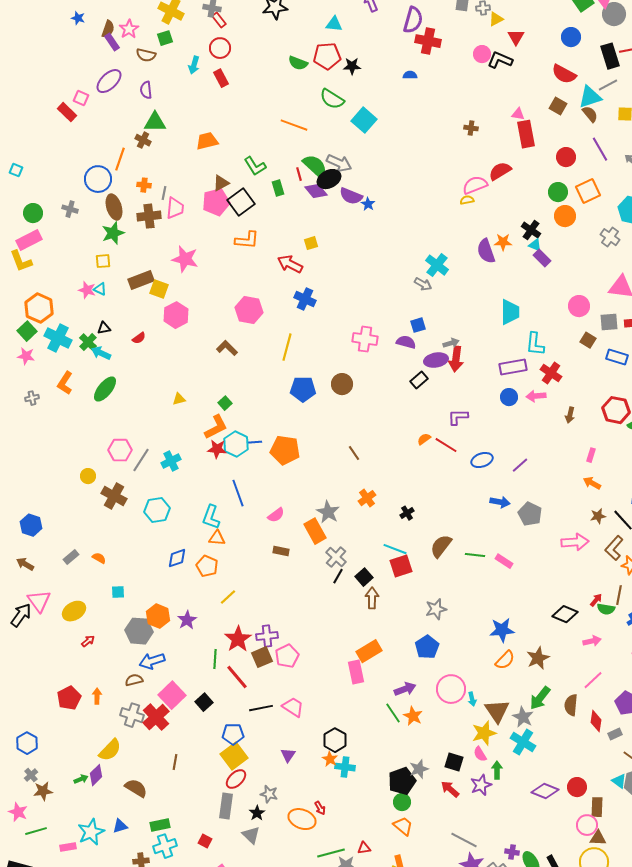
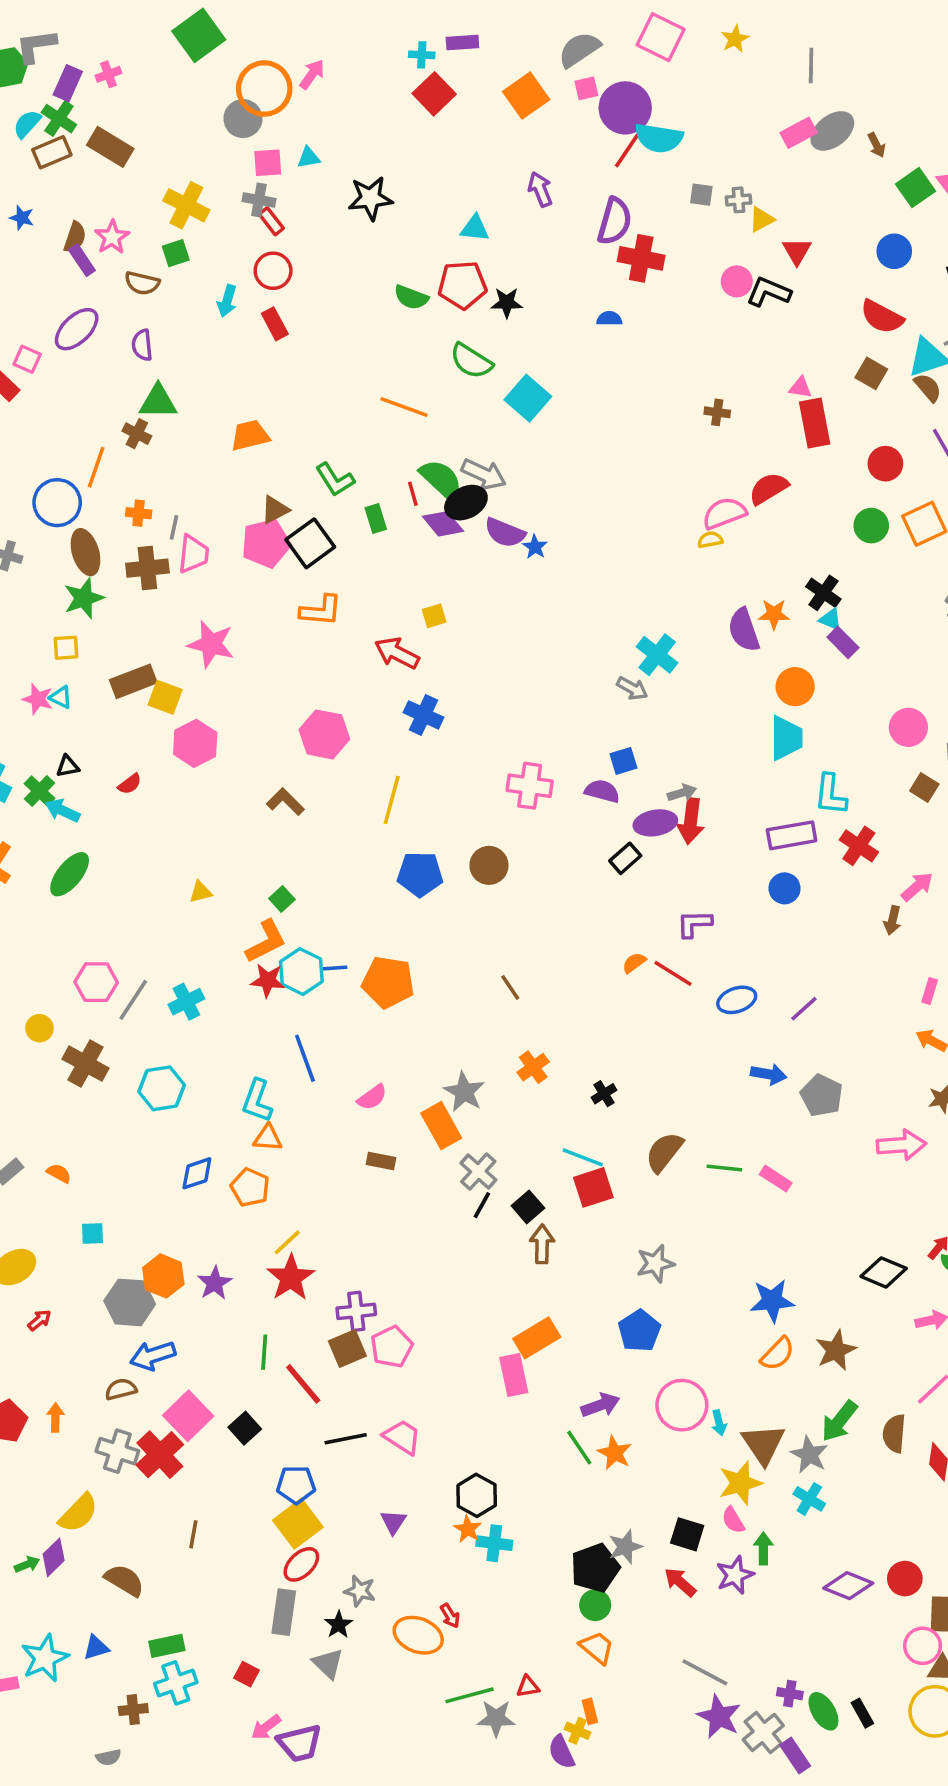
orange circle: (565, 216) -> (795, 687), moved
pink arrow: (536, 396) -> (917, 887), moved, turned 144
red star: (238, 639) -> (291, 1278), moved
cyan cross: (523, 742) -> (809, 1499), size x0.7

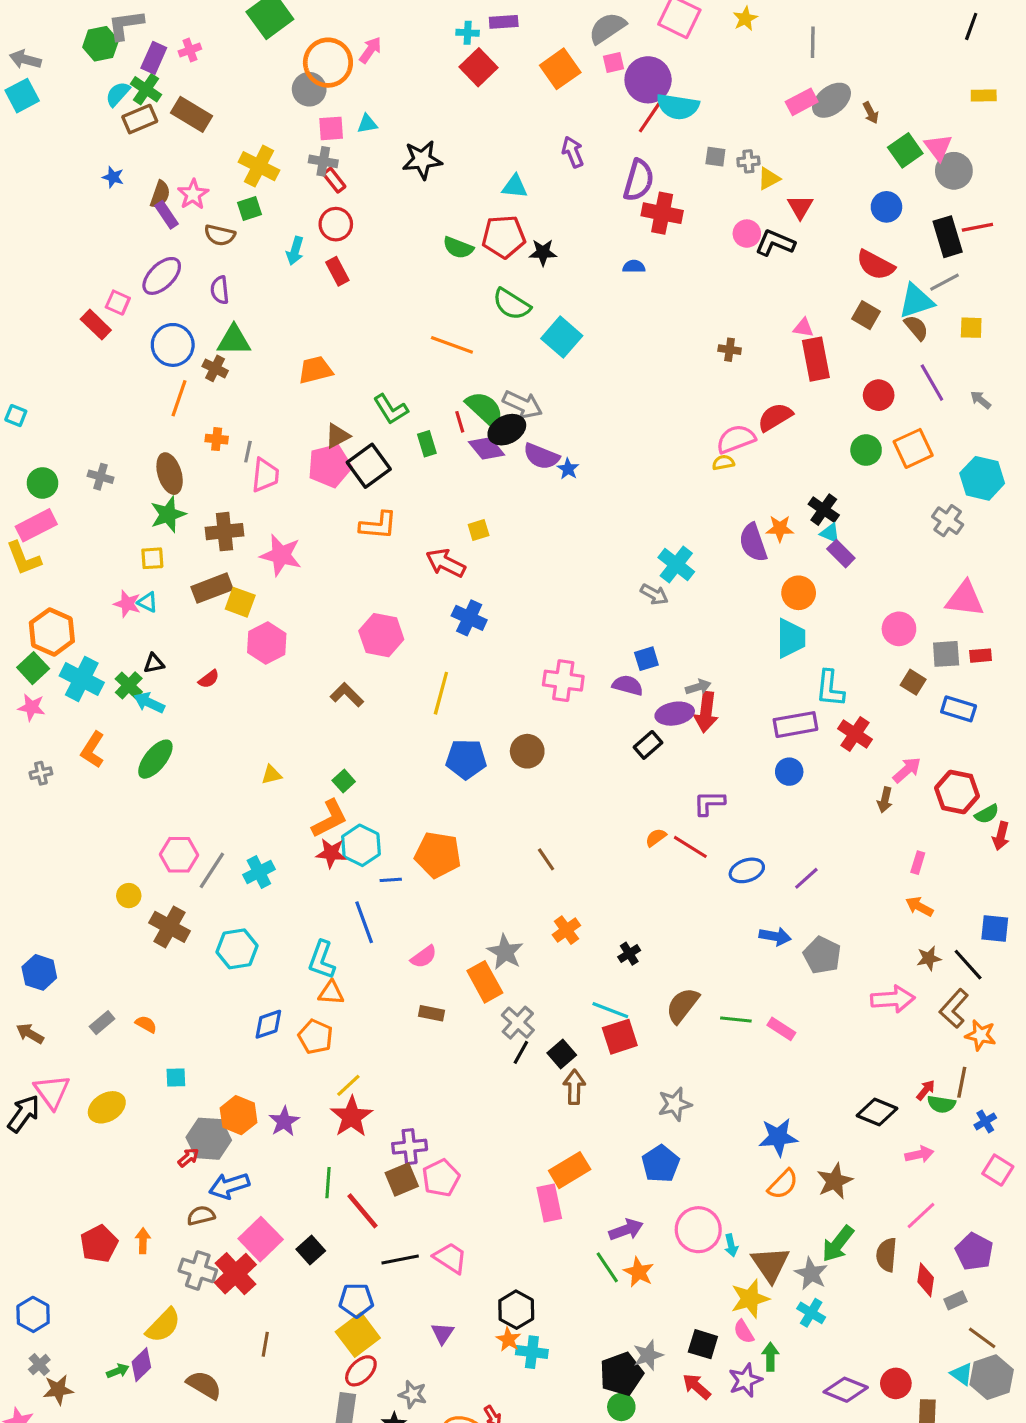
blue circle: (57, 503) -> (173, 345), moved
brown cross: (147, 568) -> (224, 532), moved
blue line: (335, 968) -> (391, 880), moved
red arrow: (39, 1320) -> (188, 1158), moved

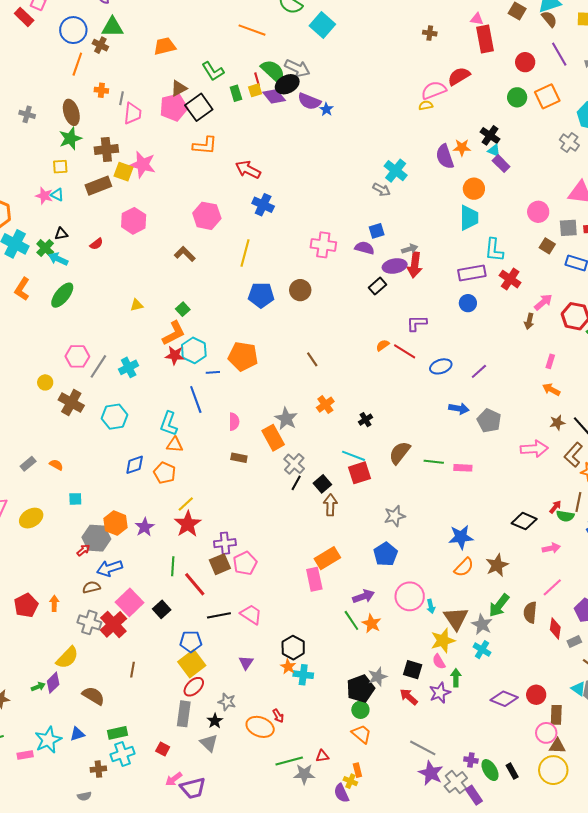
yellow square: (479, 530) -> (255, 90), moved
yellow square: (240, 602) -> (124, 172), moved
pink semicircle: (424, 957) -> (234, 422), turned -54
pink rectangle: (781, 1029) -> (463, 468), turned -30

